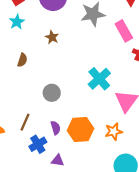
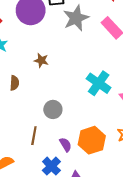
brown star: (52, 37) -> (41, 60), moved
brown line: (25, 122) -> (34, 136), moved

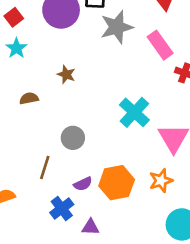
brown semicircle: (14, 83) -> (29, 98), turned -112
purple semicircle: (66, 145) -> (83, 184), turned 88

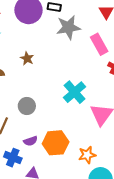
orange star: (161, 181) -> (87, 155), moved
blue cross: (62, 208) -> (13, 158), turned -36

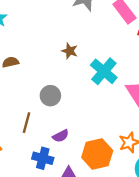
brown star: (27, 58) -> (70, 51), moved
orange hexagon: (56, 143) -> (97, 154), moved

